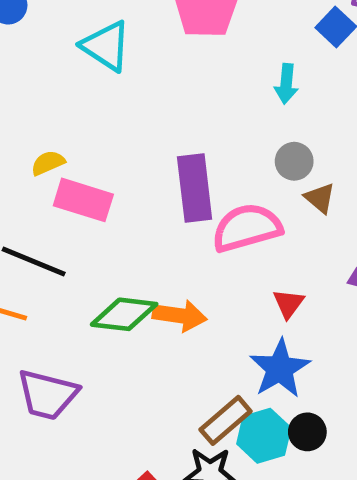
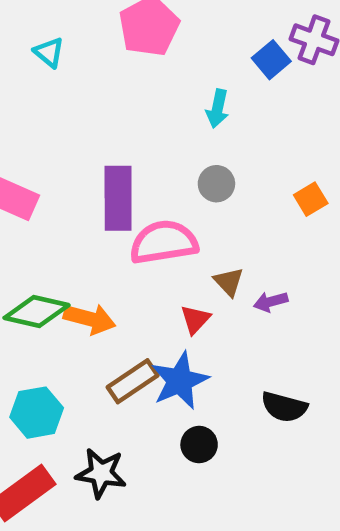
cyan triangle: (106, 46) -> (49, 52), size x0.6
brown triangle: (320, 198) -> (229, 282), moved
brown rectangle: (226, 420) -> (133, 381), moved
cyan hexagon: (264, 436) -> (37, 413), moved

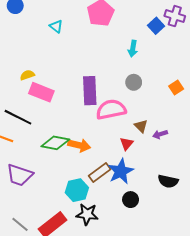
cyan hexagon: (37, 413) -> (77, 190), moved

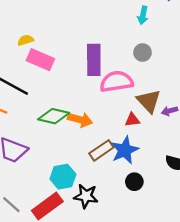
brown triangle: (141, 126) -> (149, 101), size x1.6
red triangle: (127, 144) -> (132, 120), turned 40
cyan hexagon: (77, 190) -> (63, 177), moved

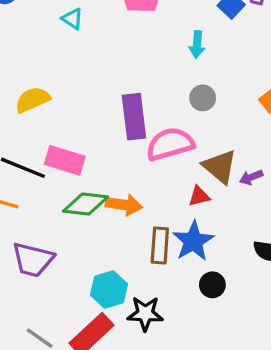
yellow semicircle: (26, 40) -> (33, 100), size x1.5
pink rectangle: (40, 60) -> (65, 160), moved
brown rectangle: (101, 150) -> (160, 245), turned -45

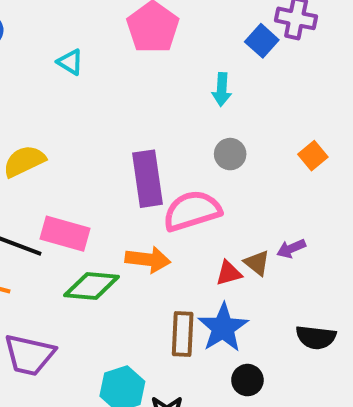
brown triangle: (220, 167) -> (257, 263), moved, size x0.6
orange arrow: (124, 205) -> (148, 259), moved

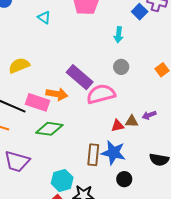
purple rectangle: (147, 179) -> (80, 77), turned -44
orange arrow: (148, 259) -> (57, 94), moved
brown triangle: (257, 263) -> (132, 121), turned -40
blue star: (223, 328) -> (113, 153), turned -30

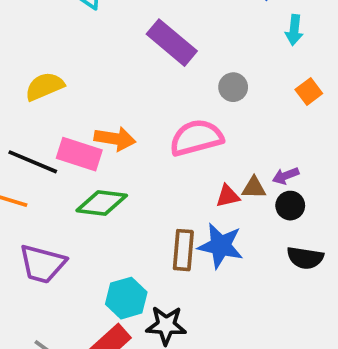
cyan arrow: (119, 35) -> (294, 30), moved
purple rectangle: (80, 77) -> (172, 43), moved
black circle: (124, 179) -> (290, 206), moved

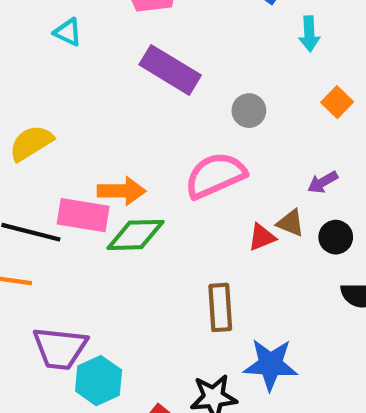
purple arrow: (286, 176) -> (323, 182), moved
brown triangle: (254, 188) -> (291, 223), turned 30
green diamond: (102, 203) -> (136, 235), moved
blue star: (220, 246) -> (270, 364), moved
cyan hexagon: (126, 298) -> (99, 381), moved

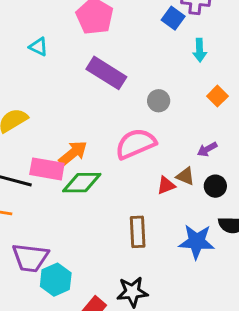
orange arrow: (122, 191) -> (73, 153), turned -40
blue star: (270, 364) -> (197, 242), moved

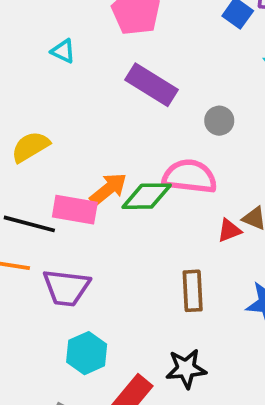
pink semicircle: (136, 144) -> (190, 176), turned 30
green diamond: (82, 183) -> (147, 196), moved
purple trapezoid: (30, 258) -> (66, 288), moved

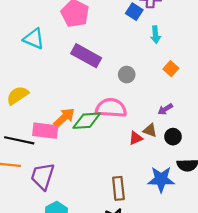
cyan triangle: (63, 51) -> (34, 39), size x1.5
purple trapezoid: (66, 288) -> (43, 176), turned 104
brown rectangle: (193, 291) -> (118, 188), moved

